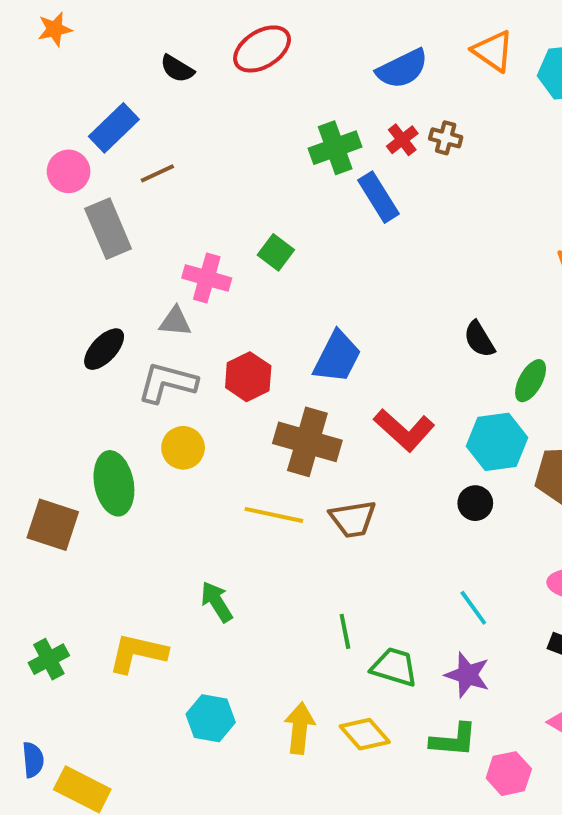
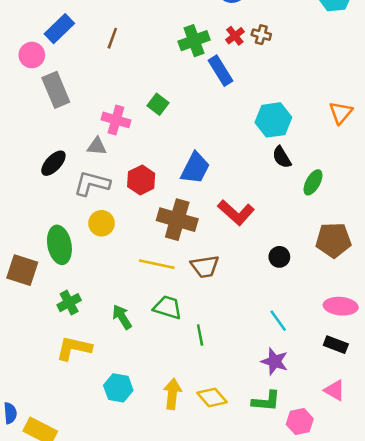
brown line: (157, 173) -> (112, 38), moved, turned -45
cyan hexagon: (497, 442) -> (273, 120), moved
green cross: (49, 659) -> (69, 303), moved
green trapezoid: (394, 667) -> (168, 307), moved

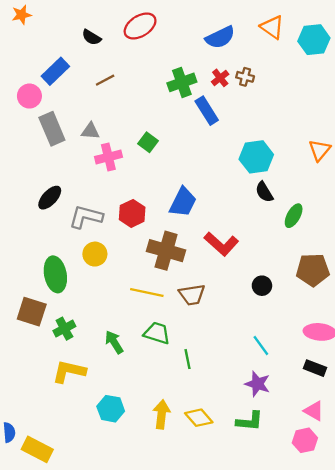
brown line: (112, 38) -> (105, 80), turned 42
pink cross: (116, 120) -> (108, 157), turned -30
gray triangle: (97, 146) -> (90, 131), moved
brown square: (22, 270) -> (32, 312), moved
pink hexagon: (300, 422) -> (305, 440), moved

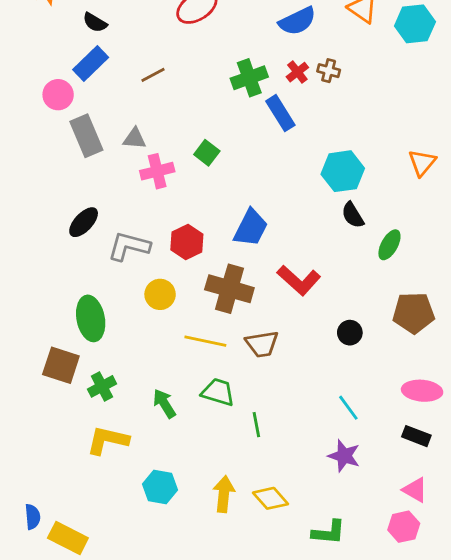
black semicircle: (92, 37) -> (95, 22), moved
yellow circle: (95, 254) -> (160, 294), moved
green L-shape: (250, 421) -> (329, 532), moved

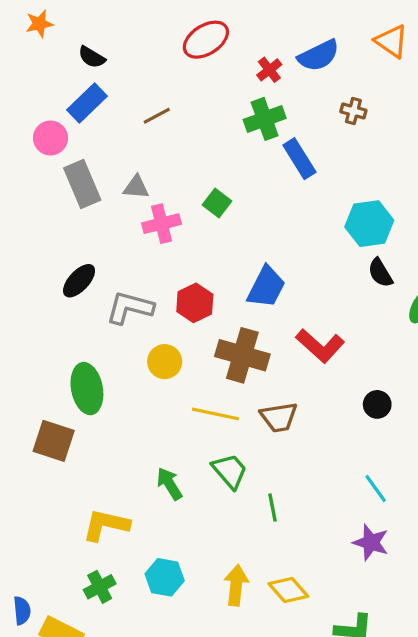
red cross: (297, 72) -> (269, 70), moved
green cross: (102, 386) -> (100, 587), moved
green trapezoid: (218, 392) -> (230, 471), turned 32

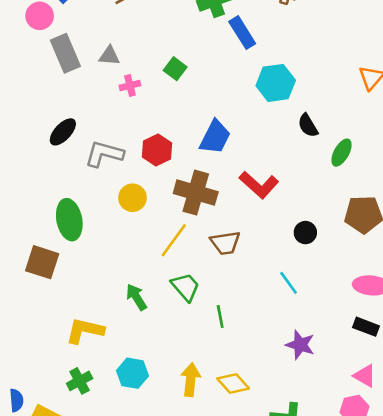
pink cross: (161, 224) -> (130, 85), size x0.7
cyan hexagon: (369, 224) -> (276, 83), moved
yellow line: (215, 414) -> (174, 240), turned -66
cyan line: (376, 488) -> (289, 283), moved

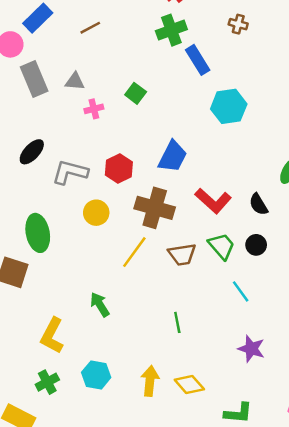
black semicircle: (308, 125) -> (258, 204), moved
green trapezoid: (185, 287) -> (222, 246), moved
yellow L-shape: (85, 331) -> (52, 336), turned -75

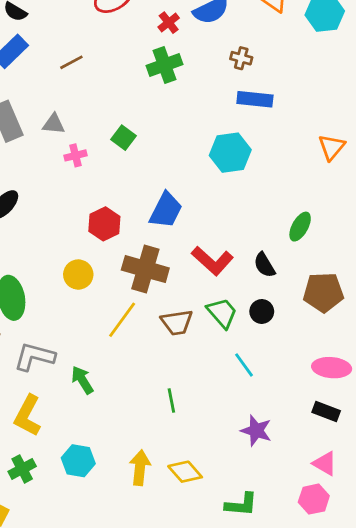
blue rectangle: (198, 60) -> (255, 99), moved, turned -52
gray L-shape: (70, 172) -> (34, 357), moved

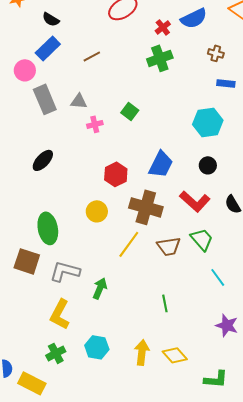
blue rectangle: (255, 99) -> (226, 83), size x0.7
black circle: (262, 311) -> (208, 165), moved
green arrow: (82, 380) -> (100, 288), turned 55

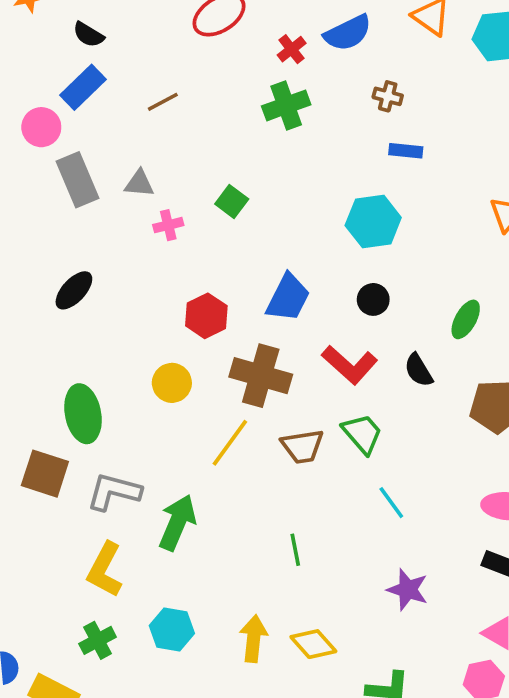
green arrow: (100, 288) -> (177, 523), size x1.4

